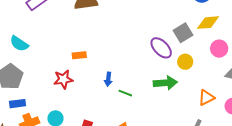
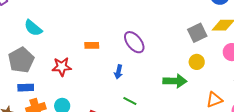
purple ellipse: (161, 48) -> (134, 42), moved
red star: (63, 79) -> (62, 67), moved
green line: (125, 93) -> (130, 101), moved

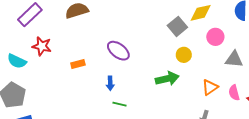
red star: (62, 67) -> (42, 46), moved, turned 30
green line: (130, 101) -> (119, 104), moved

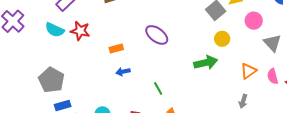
gray triangle: (234, 59) -> (272, 43), turned 42
cyan semicircle: (17, 61) -> (55, 30), moved
blue arrow: (110, 83) -> (123, 72), moved, turned 80
green line: (119, 104) -> (158, 88), turned 48

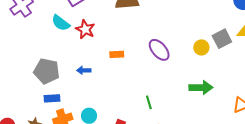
yellow circle: (222, 39) -> (201, 47), moved
blue arrow: (123, 72) -> (84, 70), moved
gray pentagon: (51, 80) -> (47, 71), turned -30

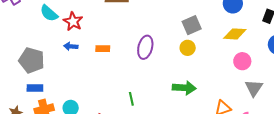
gray square: (222, 39) -> (192, 25), moved
purple ellipse: (159, 50) -> (145, 47), turned 50
blue arrow: (84, 70) -> (71, 46), moved

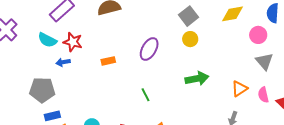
blue arrow: (71, 46) -> (63, 62), moved
purple ellipse: (145, 47) -> (149, 49), turned 30
pink circle: (242, 61) -> (258, 35), moved
green line: (131, 99) -> (146, 95), moved

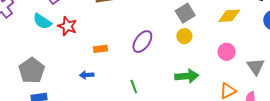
pink circle: (258, 35) -> (227, 52), moved
blue arrow: (63, 62) -> (87, 75), moved
gray pentagon: (42, 90) -> (32, 70), turned 30

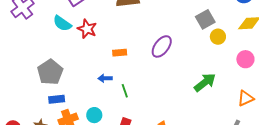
yellow circle: (184, 36) -> (218, 37), moved
green arrow: (187, 76) -> (205, 82), turned -35
green line: (134, 87) -> (125, 91), moved

